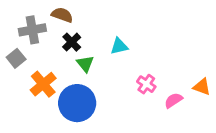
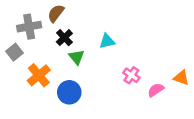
brown semicircle: (62, 15) -> (56, 13), turned -72
blue circle: (77, 103) -> (69, 92), size x0.7

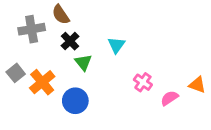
brown semicircle: (56, 13) -> (61, 15), turned -72
cyan triangle: (107, 41) -> (116, 45), turned -42
gray square: (14, 52) -> (16, 73), moved

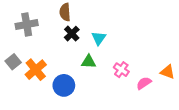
brown semicircle: (61, 15) -> (65, 12), moved, turned 30
black cross: (70, 41) -> (72, 34), moved
green triangle: (83, 62) -> (89, 62), moved, turned -49

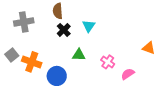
cyan triangle: (99, 38) -> (89, 26), moved
orange cross: (36, 70) -> (32, 62), turned -30
orange triangle: (167, 72) -> (149, 48), moved

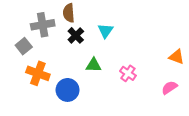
gray cross: (24, 22) -> (43, 25), moved
gray square: (12, 55) -> (24, 46), moved
pink semicircle: (128, 74) -> (169, 88), moved

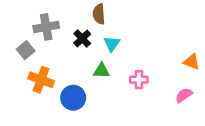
brown semicircle: (69, 13) -> (99, 14), moved
cyan triangle: (105, 31) -> (112, 44), moved
pink cross: (128, 73) -> (139, 80), turned -35

